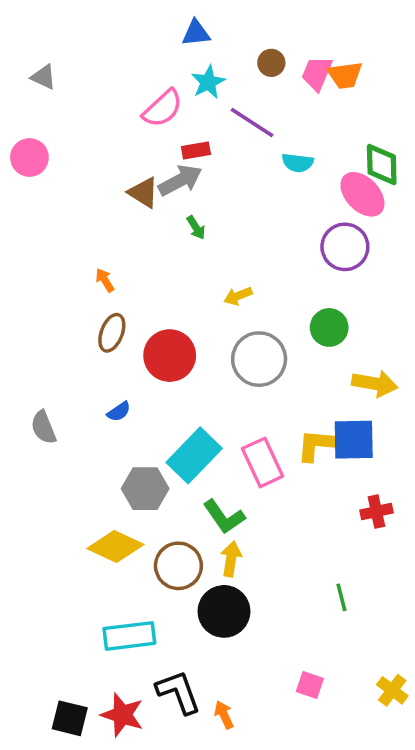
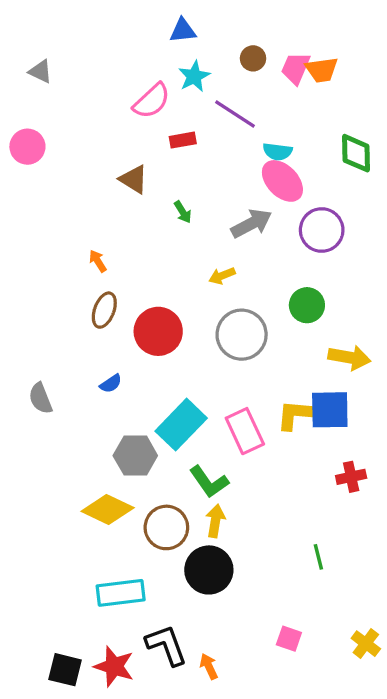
gray arrow: (180, 180) -> (251, 223), moved
pink ellipse: (362, 194) -> (282, 181), moved

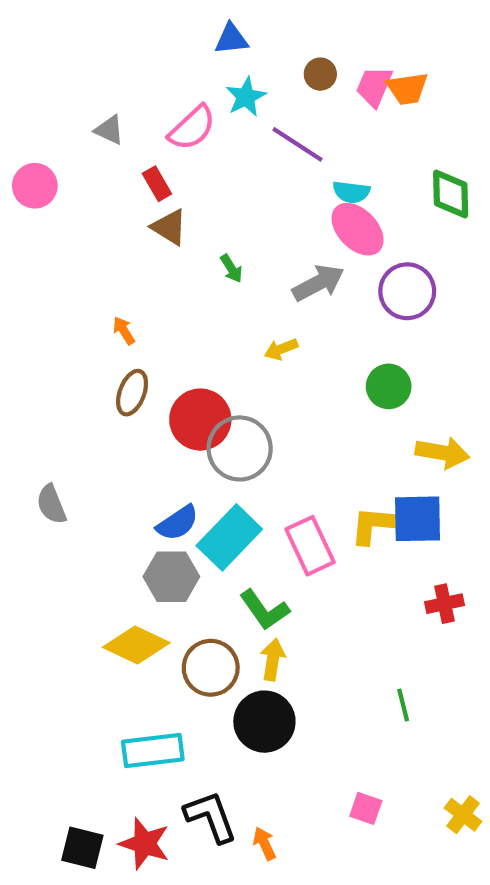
gray triangle: (41, 71) -> (109, 130), moved
red rectangle: (183, 140) -> (157, 184), moved, turned 70
gray circle: (242, 335) -> (240, 448), moved
blue semicircle: (111, 384) -> (178, 523), moved, size x1.5

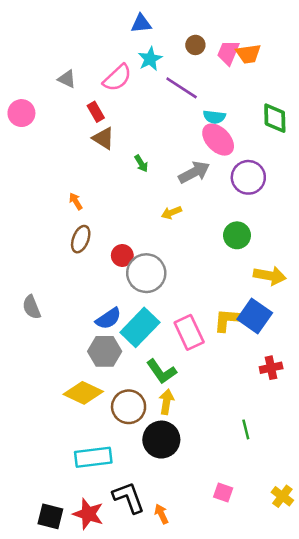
red circle: (200, 420) -> (122, 255), size x0.6
blue square: (418, 519) -> (255, 316), turned 36

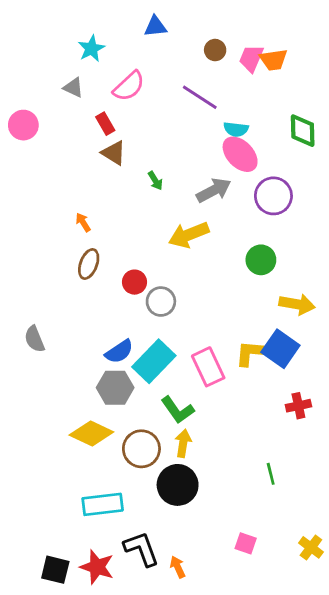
cyan star: (150, 59) -> (91, 49), moved
yellow arrow: (171, 213) -> (189, 235), size x1.8
gray circle: (146, 273) -> (161, 302), size x0.7

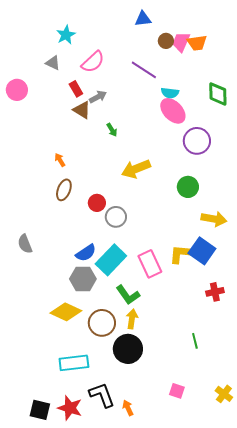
blue triangle: (155, 26) -> (143, 19), moved
brown circle: (215, 50) -> (166, 41), moved
gray arrow: (214, 190) -> (98, 97), moved, size x0.7

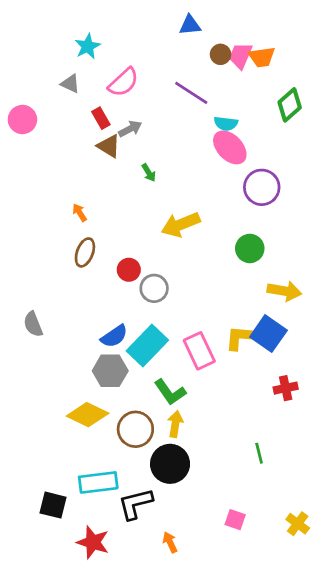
green diamond: (218, 94) -> (290, 105), moved, turned 50
black L-shape: (102, 395) -> (135, 504), moved, turned -84
black square: (40, 410) -> (53, 505), moved

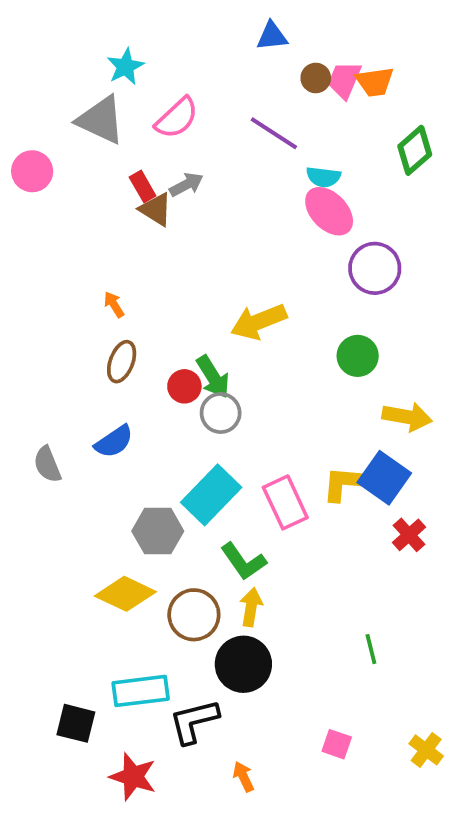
gray triangle: (70, 84) -> (101, 120), size x1.8
red rectangle: (101, 118) -> (143, 186), moved
green arrow: (149, 173) -> (213, 377), moved, size x1.6
blue semicircle: (114, 336) -> (114, 442), moved
red cross: (286, 388) -> (409, 535), moved, turned -30

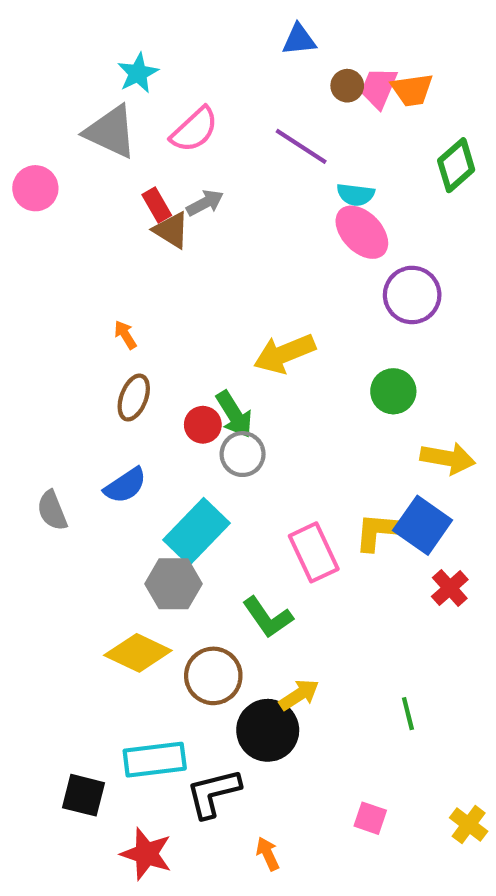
cyan rectangle: (211, 495) -> (197, 531), moved
yellow arrow: (251, 607) -> (299, 695), moved, turned 48

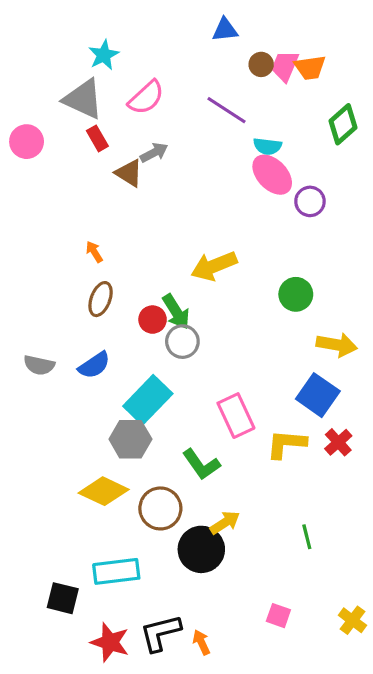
red rectangle: (157, 205) -> (97, 138), moved
purple circle: (412, 295) -> (310, 201), moved, size x0.7
gray semicircle: (52, 511) -> (39, 365), moved, turned -56
yellow L-shape: (381, 531) -> (286, 444), moved
black L-shape: (213, 793) -> (160, 633), moved

